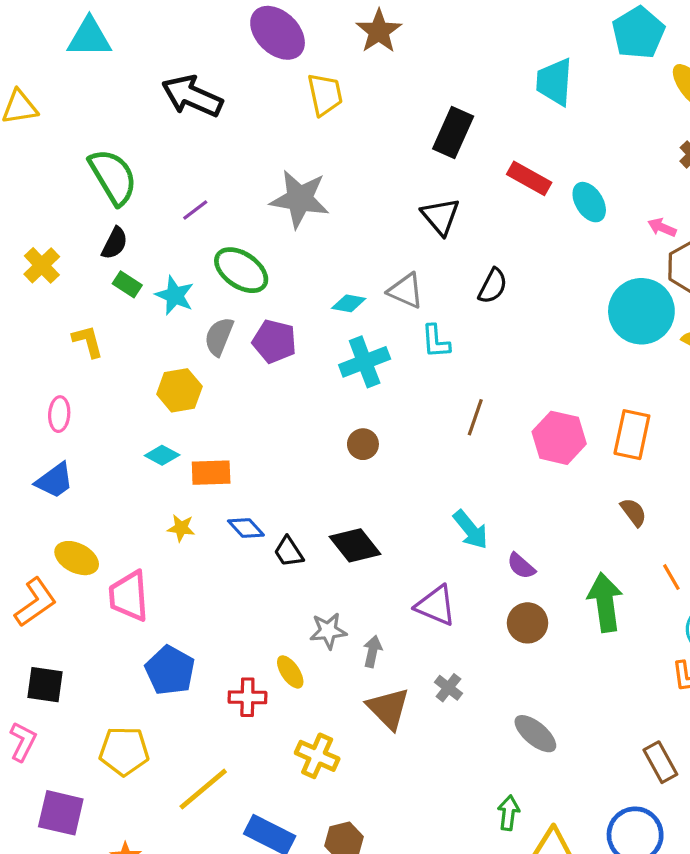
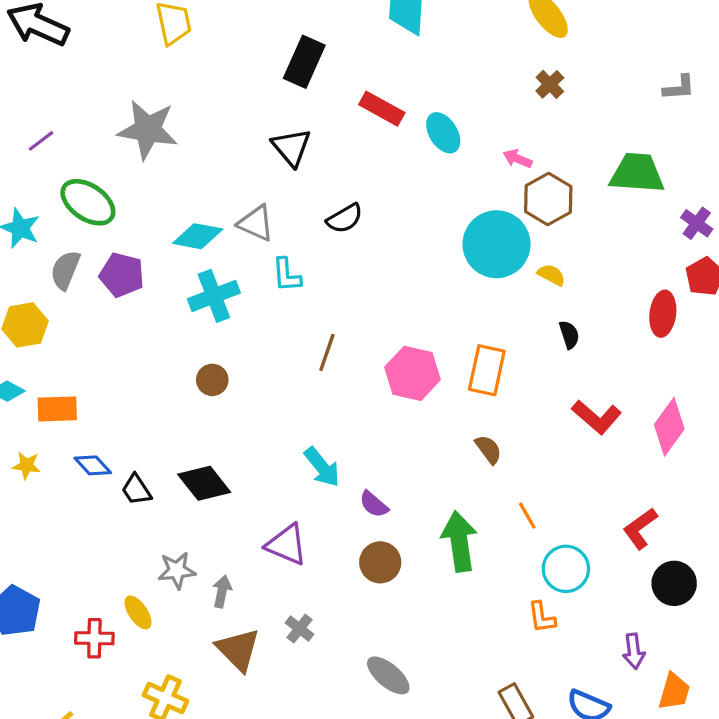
black semicircle: (493, 286) -> (345, 218), turned 33
cyan diamond: (349, 303) -> (198, 236), size x1.4

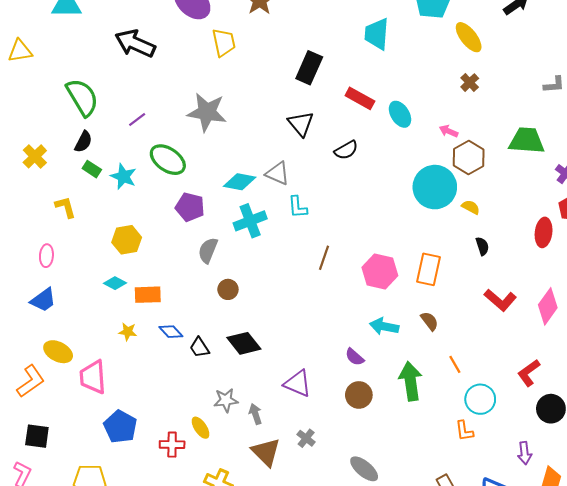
black semicircle: (345, 218) -> (346, 150), moved
gray semicircle: (65, 270) -> (208, 250), moved
brown circle: (212, 380) -> (228, 289), moved
cyan arrow: (322, 467) -> (384, 326), moved, turned 140
gray arrow: (222, 591) -> (255, 414), turned -30

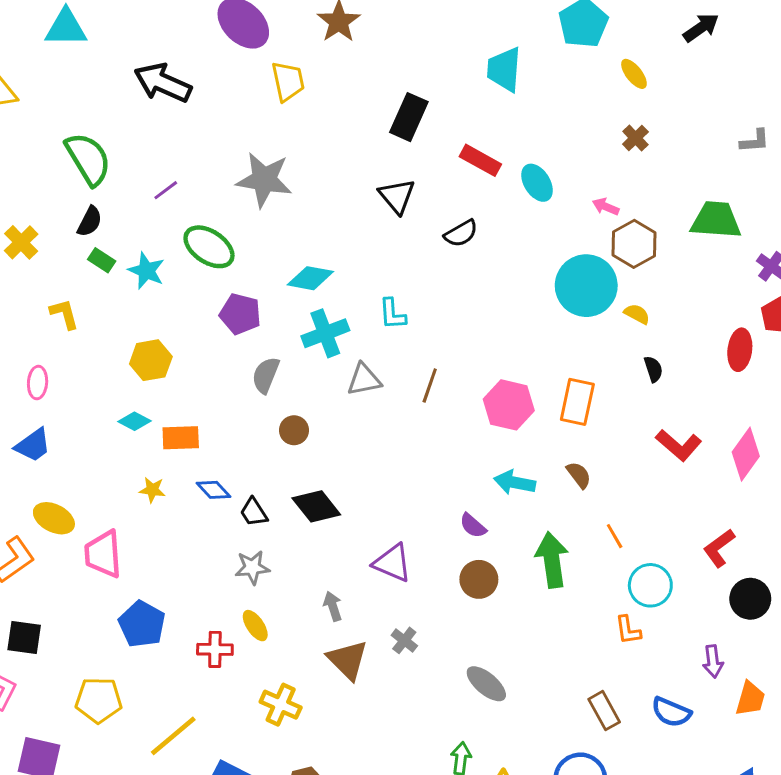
yellow ellipse: (469, 37) -> (634, 74), size x0.7
gray triangle: (278, 173) -> (364, 380), moved, turned -35
gray star: (226, 400) -> (252, 567), moved

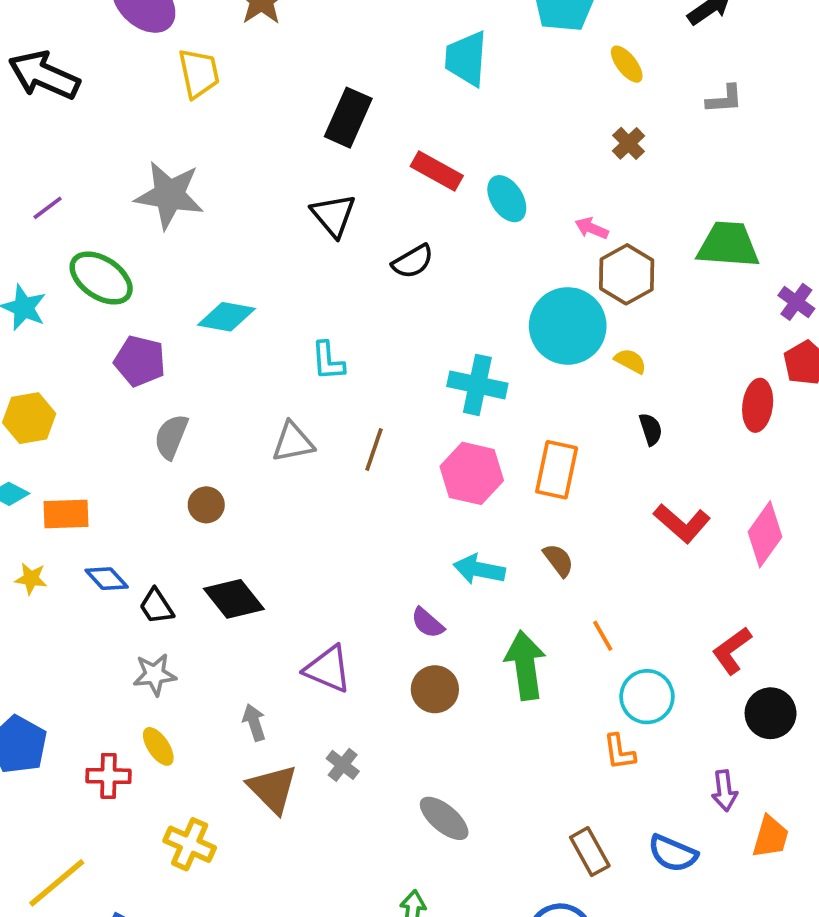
gray L-shape: (755, 141) -> (724, 99), moved
cyan cross: (325, 333) -> (477, 385), moved, turned 33

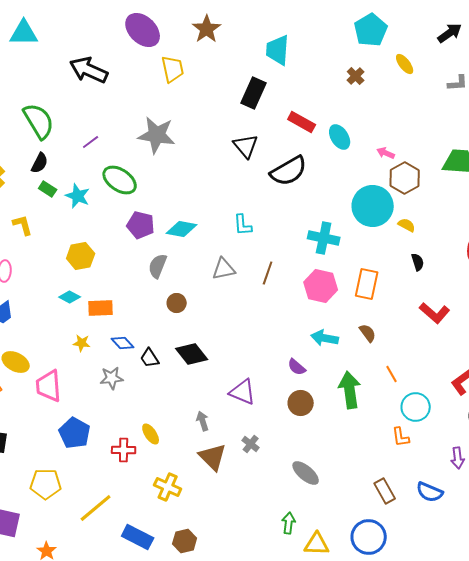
cyan trapezoid: (466, 59) -> (278, 50), moved
brown cross: (629, 143) -> (356, 76), moved
black semicircle: (413, 261) -> (289, 171), size x1.6
cyan diamond: (227, 317) -> (182, 229), moved
gray star: (155, 675) -> (112, 378), moved

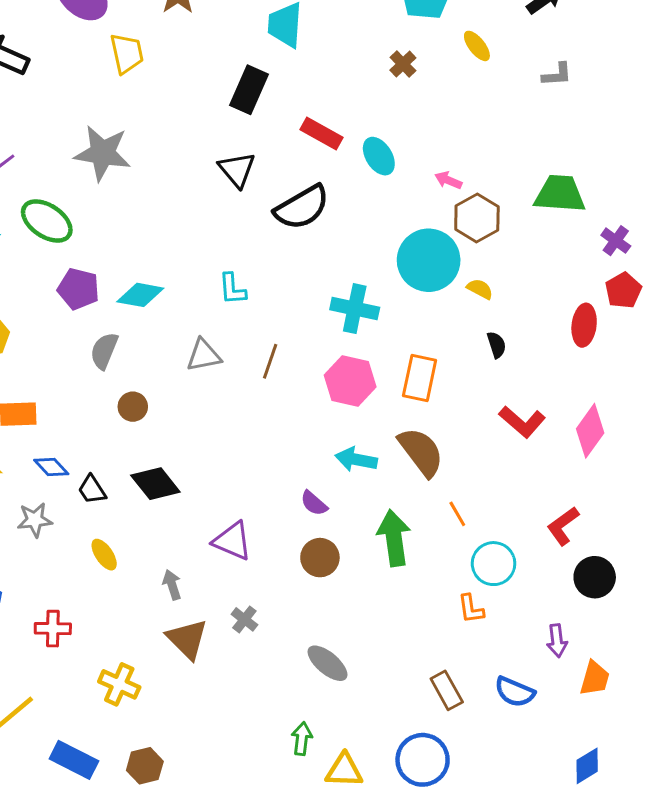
brown semicircle: (368, 333) -> (421, 452), size x1.8
yellow ellipse: (151, 434) -> (104, 555), moved

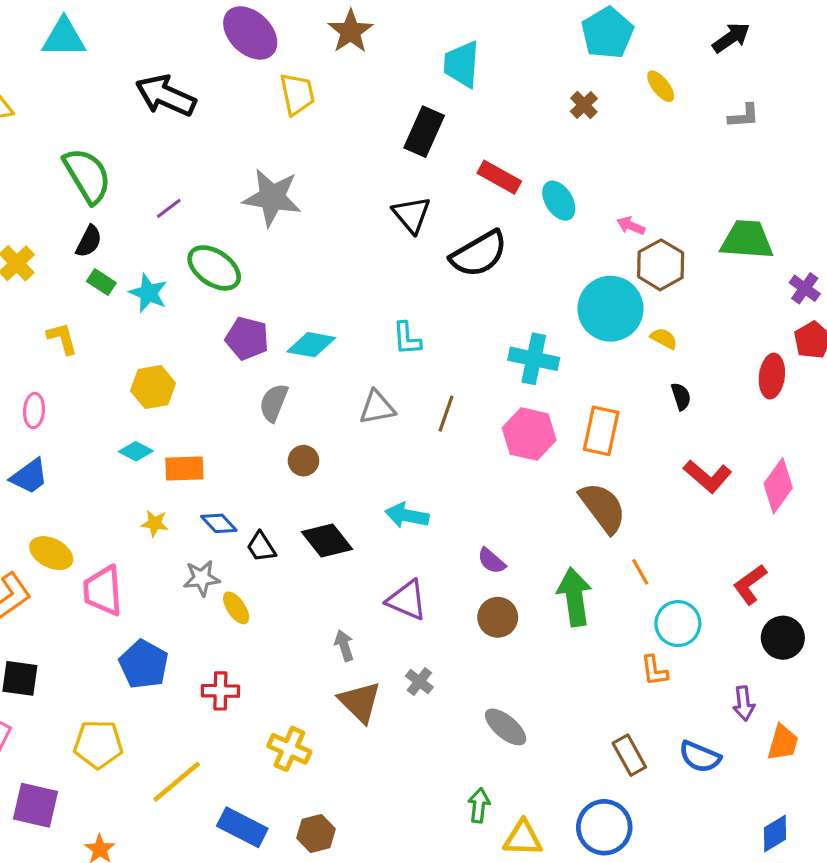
cyan arrow: (356, 459) -> (407, 515), moved
yellow ellipse: (104, 555) -> (236, 608), moved

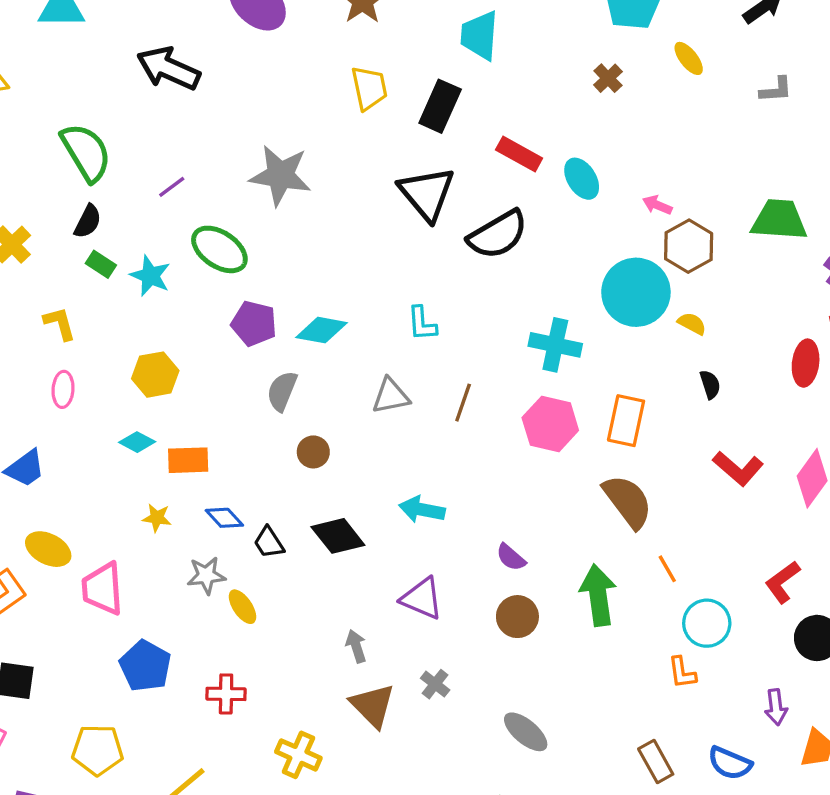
yellow trapezoid: (297, 94) -> (369, 88), moved
black triangle: (412, 215) -> (427, 193), size x1.4
pink ellipse: (34, 411) -> (63, 389), moved

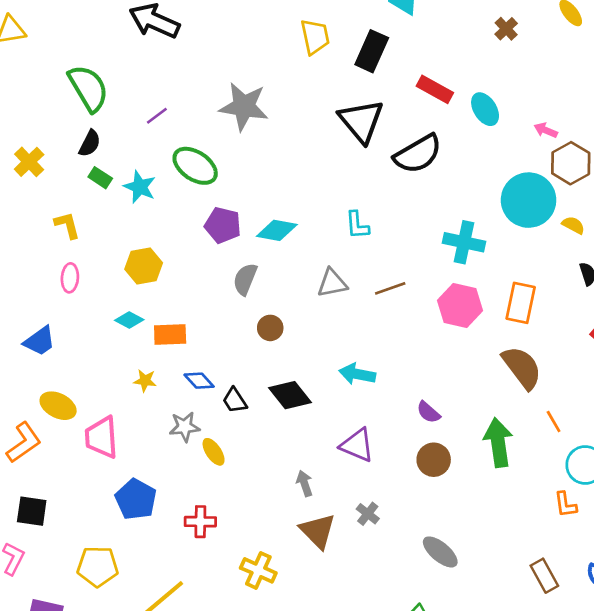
brown line: (463, 403) -> (390, 288), turned 52

